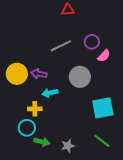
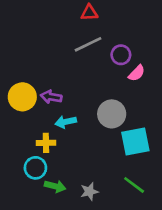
gray line: (61, 46) -> (88, 44), moved
gray circle: (80, 77) -> (112, 114), moved

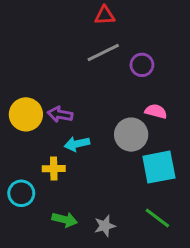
pink semicircle: (137, 73) -> (156, 111), moved, turned -120
cyan circle: (35, 168) -> (21, 193), moved

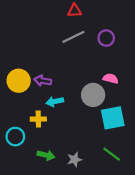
purple circle: (142, 65) -> (106, 38), moved

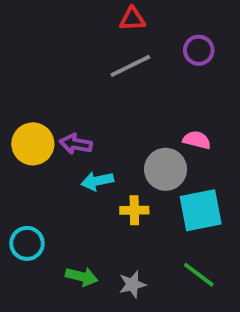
purple circle: (106, 38) -> (199, 50), moved
yellow cross: (38, 119) -> (134, 210), moved

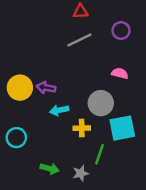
pink semicircle: (197, 140) -> (120, 73), moved
cyan circle: (27, 243) -> (16, 138), moved
green line: (199, 275) -> (100, 154), moved, turned 72

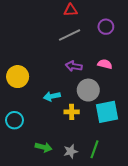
purple arrow: (46, 88) -> (74, 66), moved
green line: (100, 154) -> (94, 149), moved

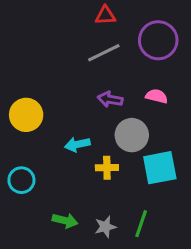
purple circle: (106, 27) -> (158, 40), size x1.6

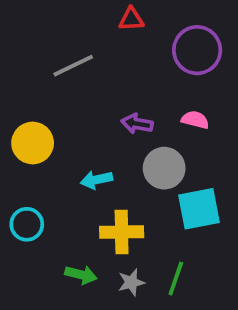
gray line: (104, 53) -> (73, 66), moved
yellow cross: (107, 168) -> (122, 232), moved, size x1.5

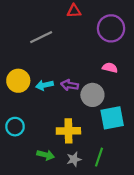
purple arrow: (137, 124) -> (70, 85), moved
cyan arrow: (96, 180) -> (44, 85), moved

